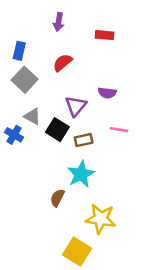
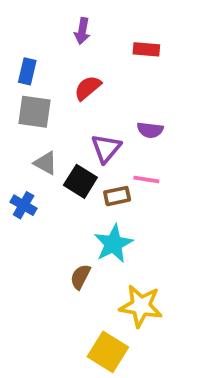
gray square: (25, 80) -> (35, 112), turned -35
pink line: (119, 130) -> (146, 180), moved
blue cross: (14, 135) -> (24, 205), moved

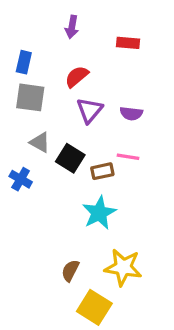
purple triangle: (106, 148) -> (90, 110), moved
brown semicircle: (80, 277) -> (70, 271), moved

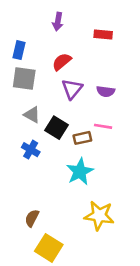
blue cross: (21, 179) -> (31, 150), moved
brown semicircle: (70, 271) -> (32, 218), moved
yellow square: (94, 307) -> (49, 248), moved

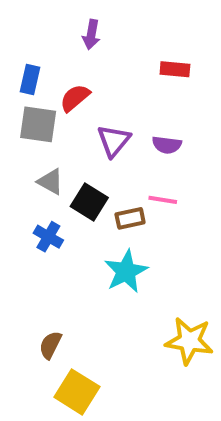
red rectangle: (103, 35) -> (175, 69), moved
red semicircle: (62, 62) -> (75, 98), moved
yellow star: (99, 216) -> (189, 341), moved

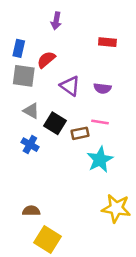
purple triangle: (114, 141) -> (70, 86), turned -35
cyan star: (126, 271) -> (100, 160), moved
brown semicircle: (50, 345) -> (31, 211), turned 63

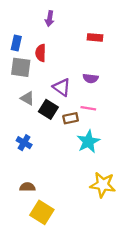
red semicircle: (46, 60) -> (41, 53), turned -49
purple triangle: (70, 86) -> (62, 87), moved
blue cross: (30, 145) -> (24, 143), moved

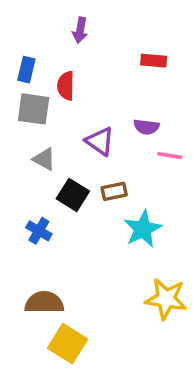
pink line: (88, 108) -> (170, 156), moved
black square: (48, 109) -> (73, 195), moved
brown semicircle: (27, 187) -> (44, 302), size x1.5

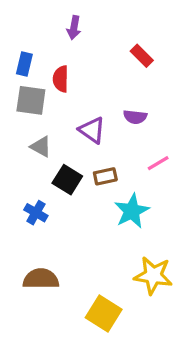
red rectangle: (154, 61) -> (142, 56), turned 40
pink line: (170, 156) -> (158, 163), moved, turned -40
yellow square: (68, 344) -> (104, 313), moved

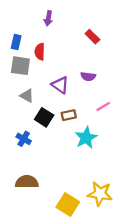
yellow star: (153, 275) -> (100, 194), moved

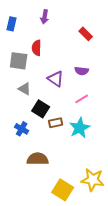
blue rectangle: (16, 42) -> (12, 24), moved
pink line: (103, 107) -> (82, 99), moved
brown rectangle: (69, 115) -> (56, 123), moved
brown semicircle: (27, 182) -> (38, 159), moved

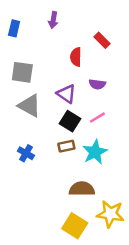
red semicircle: (37, 48) -> (76, 57), moved
gray triangle: (25, 89) -> (30, 106), size x1.5
black square: (41, 109) -> (70, 121), moved
brown semicircle: (38, 159) -> (82, 189), moved

